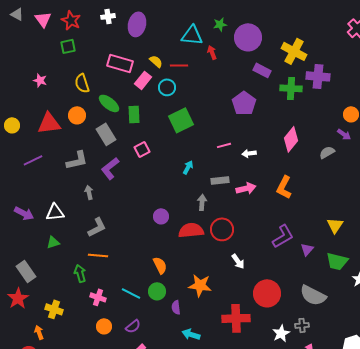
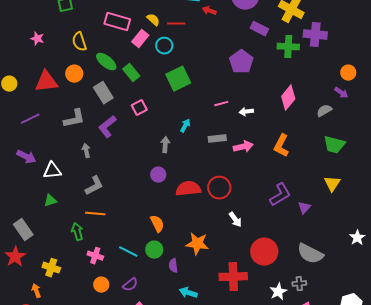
red arrow: (212, 52) -> (209, 11), turned -48
green rectangle: (134, 114) -> (131, 73), turned -36
gray arrow: (202, 202) -> (165, 145), moved
purple arrow: (24, 213) -> (26, 157), moved
green trapezoid: (337, 261) -> (334, 145), moved

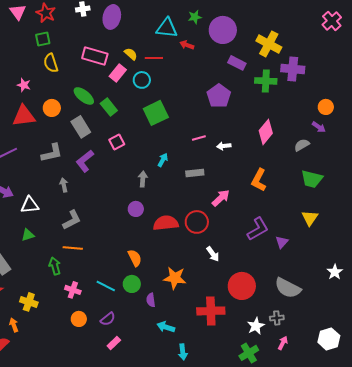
pink star: (37, 39) -> (24, 85), moved
yellow semicircle: (79, 42) -> (51, 63), moved
pink arrow: (243, 147) -> (221, 198), moved, turned -30

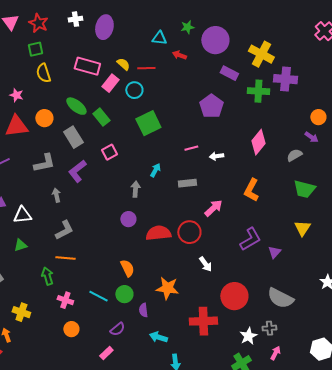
cyan triangle: (167, 28) -> (159, 38), size x0.7
purple semicircle: (108, 319) -> (117, 329), moved

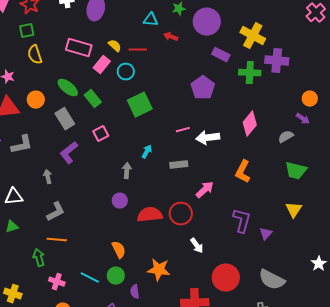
white arrow: (216, 156) -> (208, 138), size x1.6
gray L-shape: (44, 163) -> (22, 145), moved
purple L-shape: (250, 239) -> (242, 221), turned -45

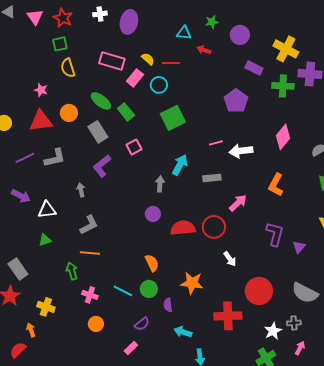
purple circle: (207, 22) -> (240, 35), size x0.7
cyan arrow: (147, 152) -> (180, 165), size x1.5

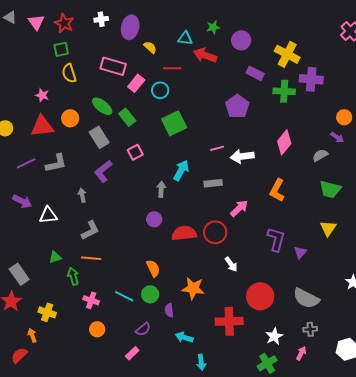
red arrow: (204, 50) -> (205, 55), size x1.6
yellow semicircle: (148, 59) -> (150, 47), moved
green triangle: (45, 240) -> (55, 257), moved
gray cross: (294, 323) -> (310, 329), moved

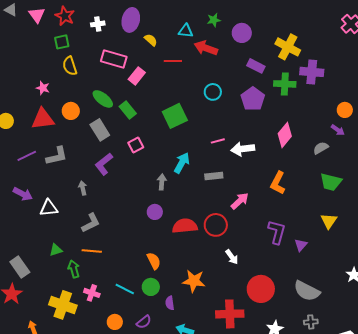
white cross: (101, 19) -> (98, 24), moved
cyan circle: (160, 90) -> (213, 92), moved
purple pentagon: (237, 106) -> (253, 99), moved
yellow cross: (47, 312) -> (63, 305), moved, size x1.5
orange circle: (97, 329) -> (115, 322), moved

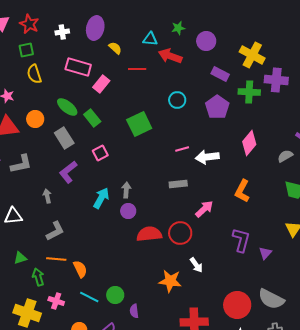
cyan arrow: (182, 163) -> (101, 198), moved
purple circle: (155, 212) -> (128, 211), moved
orange semicircle: (154, 261) -> (80, 269), moved
orange star: (194, 281) -> (170, 281), moved
red circle: (261, 289) -> (237, 305), moved

